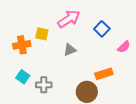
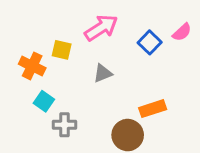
orange cross: (22, 45) -> (32, 66), turned 36
pink semicircle: (124, 47) -> (182, 32), moved
cyan square: (23, 77) -> (44, 101), moved

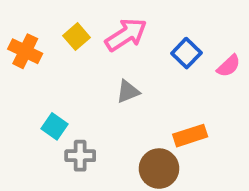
pink semicircle: (182, 32) -> (229, 66), moved
yellow square: (62, 50) -> (77, 37), moved, turned 36
orange cross: (32, 66) -> (25, 51), moved

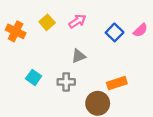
pink arrow: (126, 35) -> (77, 21), size x0.7
pink semicircle: (229, 66) -> (140, 30), moved
gray cross: (80, 156) -> (66, 82), moved

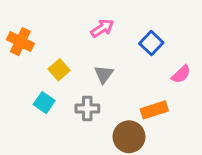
yellow square: (47, 22) -> (59, 70), moved
pink semicircle: (140, 30) -> (181, 74), moved
gray triangle: (79, 56) -> (104, 74), turned -32

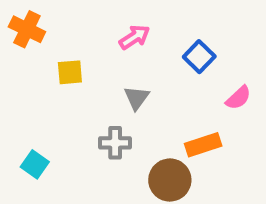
orange cross: (20, 42) -> (27, 29), moved
yellow square: (59, 70) -> (70, 72), moved, turned 36
cyan square: (44, 103) -> (35, 164), moved

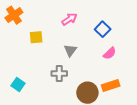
orange cross: (27, 29) -> (14, 15), turned 30
pink semicircle: (238, 98) -> (110, 53), moved
orange rectangle: (203, 145) -> (111, 86), moved

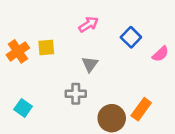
orange cross: (14, 15) -> (18, 51), moved
pink semicircle: (110, 53) -> (160, 54), moved
orange rectangle: (111, 86) -> (141, 109), turned -36

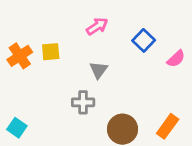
cyan square: (23, 108) -> (17, 128), moved
orange rectangle: (141, 109) -> (168, 126), moved

